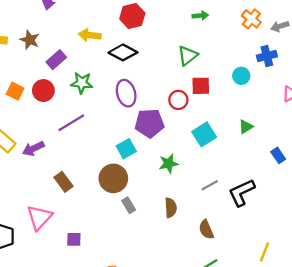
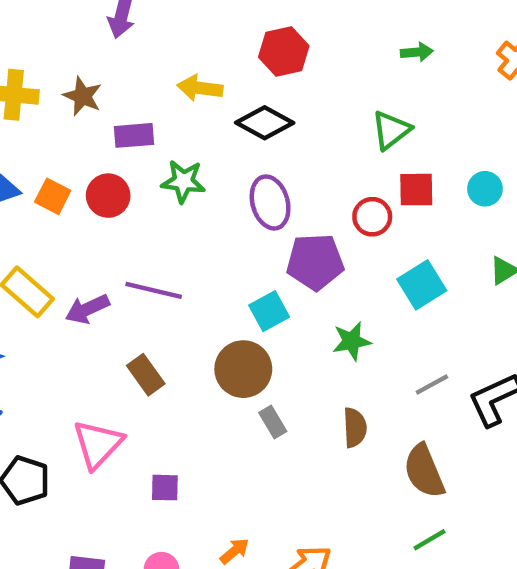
purple rectangle: (56, 60) -> (134, 135), turned 36
cyan circle: (241, 76) -> (485, 189), moved
purple line: (71, 123) -> (154, 290), moved, turned 44
brown semicircle: (206, 230) -> (424, 471), size x1.4

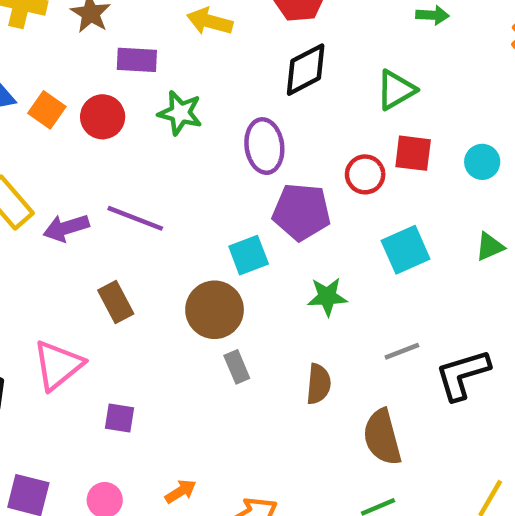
black diamond: (265, 123) -> (306, 70), moved, turned -64

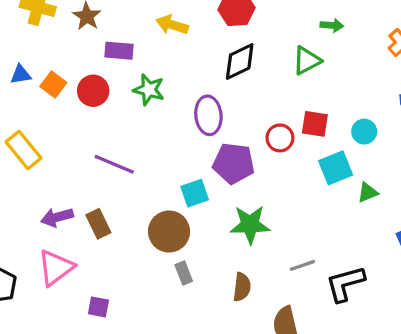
green triangle: (396, 90) -> (307, 61), moved
purple arrow: (66, 228) -> (57, 217), moved
cyan square: (406, 250) -> (336, 168), moved
green star: (327, 297) -> (250, 225), size x1.4

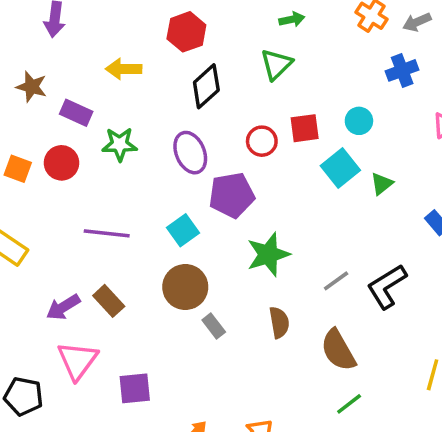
purple rectangle: (119, 51) -> (76, 113), turned 36
red circle: (280, 138) -> (262, 141), moved
cyan square: (195, 193) -> (183, 230), moved
purple square: (98, 307) -> (135, 388), size x1.4

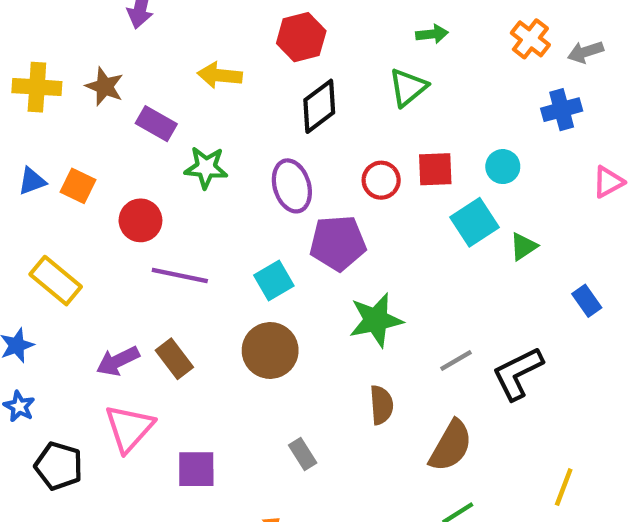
red circle: (61, 163) -> (140, 220), moved
gray rectangle: (214, 326) -> (303, 454), moved
brown semicircle: (338, 350) -> (451, 446), turned -126

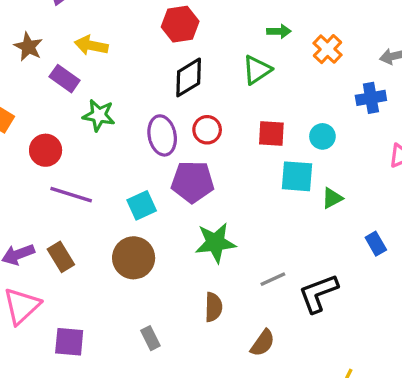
orange cross: (530, 39) -> (327, 49), moved
yellow arrow: (220, 75) -> (91, 45), moved
red circle: (381, 180) -> (207, 130), moved
cyan square: (474, 222) -> (297, 176), turned 32
brown semicircle: (451, 446) -> (263, 343), size x0.7

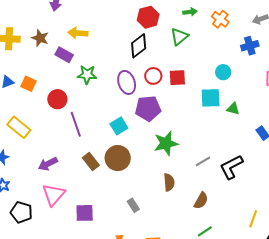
red hexagon: (180, 24) -> (148, 17), moved
red square: (271, 133) -> (177, 78), moved
purple line: (71, 195) -> (76, 124), turned 60
green triangle: (332, 198) -> (233, 109), turned 48
brown rectangle: (61, 257) -> (91, 161), moved

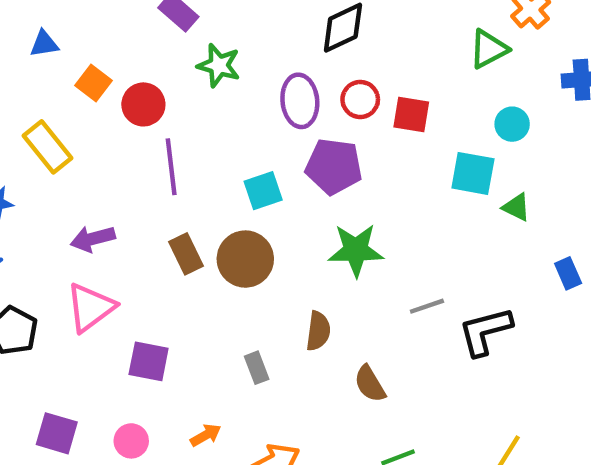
green triangle: (179, 37) -> (489, 49), moved
orange square: (29, 84) -> (93, 83), moved
brown semicircle: (169, 182) -> (318, 331), moved
brown semicircle: (201, 201) -> (370, 384), moved, turned 108

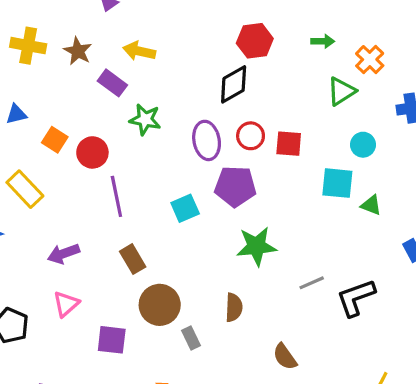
brown circle: (245, 259) -> (160, 305), moved
pink triangle: (90, 307) -> (66, 304), size x0.7
brown semicircle: (370, 384) -> (285, 357), moved

